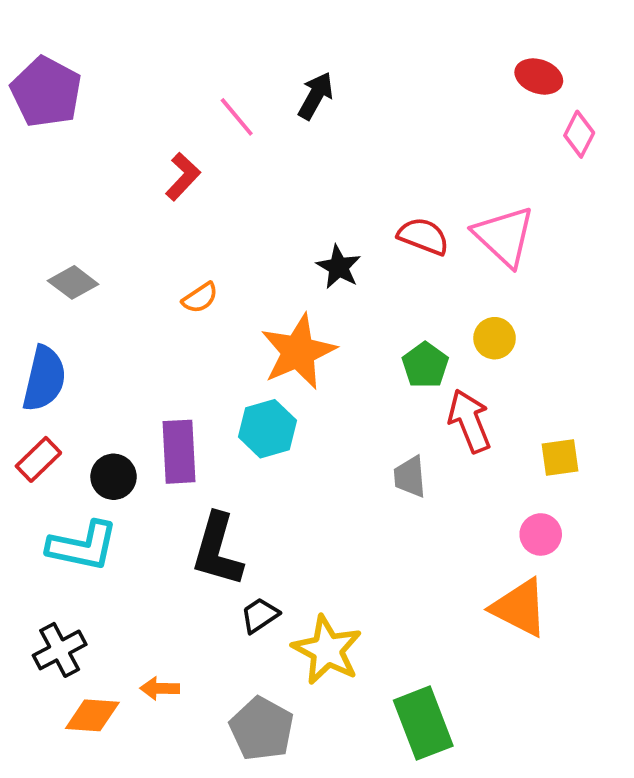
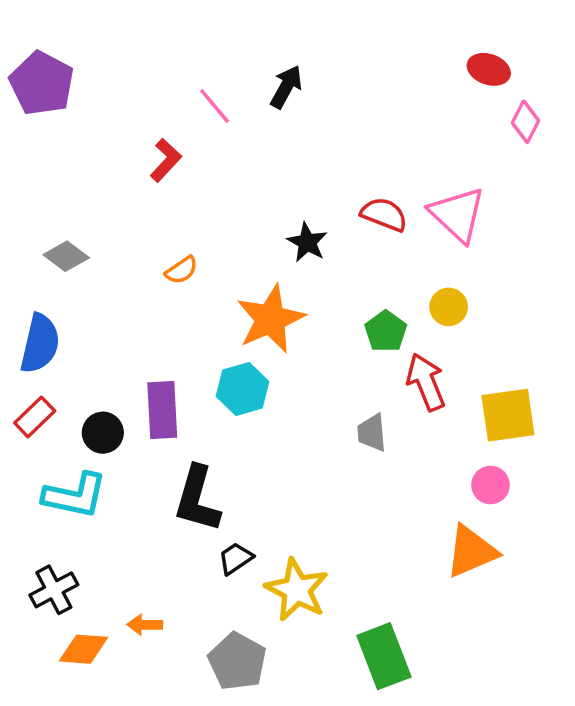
yellow square: (560, 458) -> (508, 415), size x1.6
orange triangle: (520, 608) -> (471, 551), turned -50

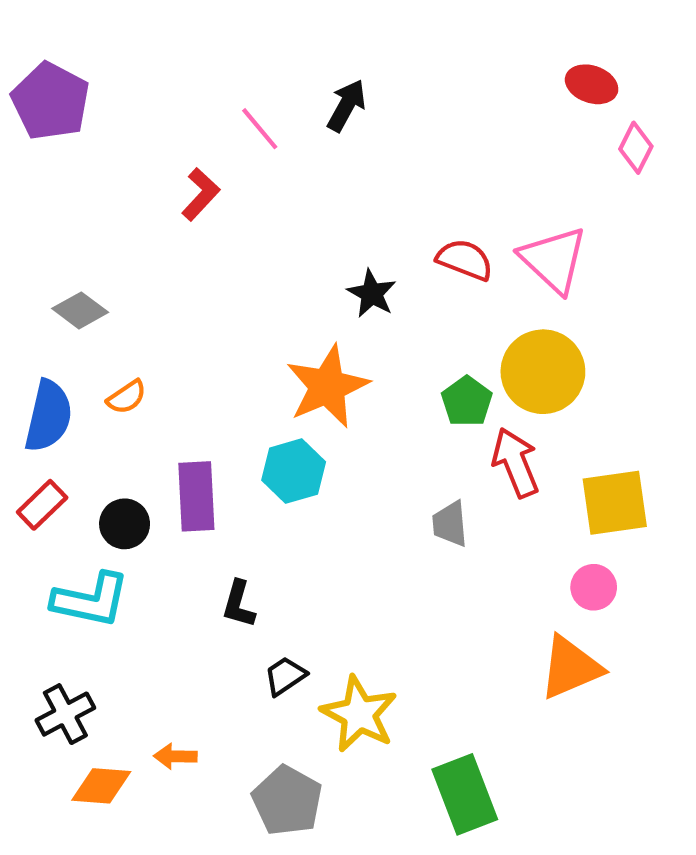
orange semicircle: (181, 270) -> (127, 397), moved
yellow circle: (449, 307) -> (543, 372), size x1.8
black L-shape: (197, 499) -> (239, 604), size x0.6

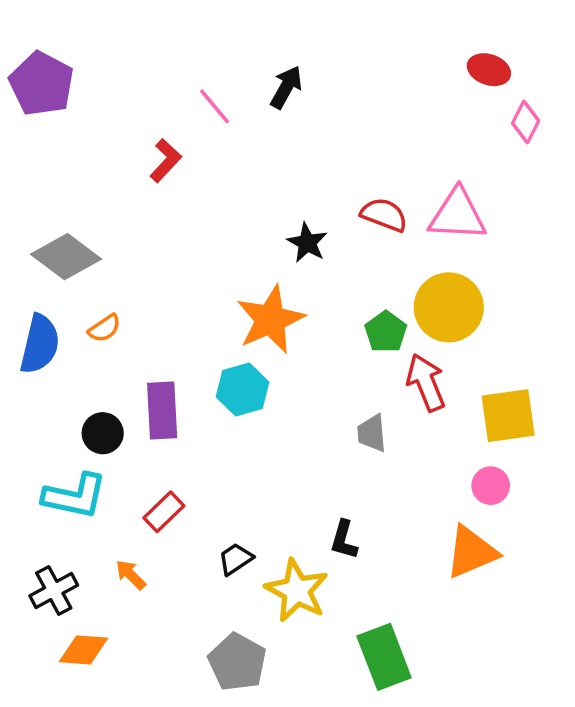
pink triangle: (554, 260) -> (457, 215), turned -40
gray diamond: (80, 310) -> (66, 257), size x1.5
red rectangle: (42, 505) -> (164, 512), moved
black L-shape: (239, 604) -> (344, 540), moved
orange arrow: (175, 756) -> (131, 575), moved, turned 44

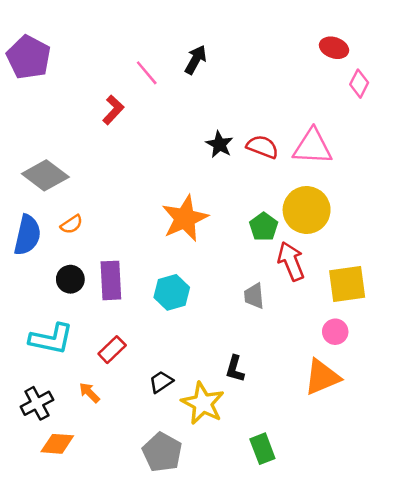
black star: (307, 243) -> (219, 144), moved
cyan hexagon: (242, 390) -> (172, 292), moved
black circle: (103, 433) -> (70, 279), moved
green rectangle: (384, 657) -> (262, 449), size x0.7

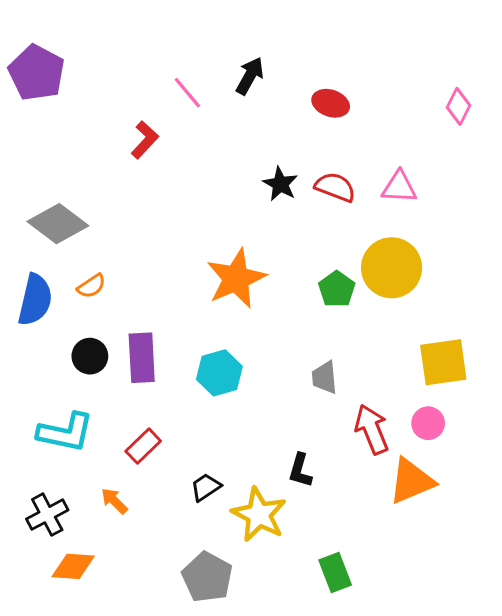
red ellipse: (334, 48) -> (331, 103), moved
pink triangle: (313, 147) -> (399, 187), size x0.7
red arrow: (291, 261) -> (372, 429), moved

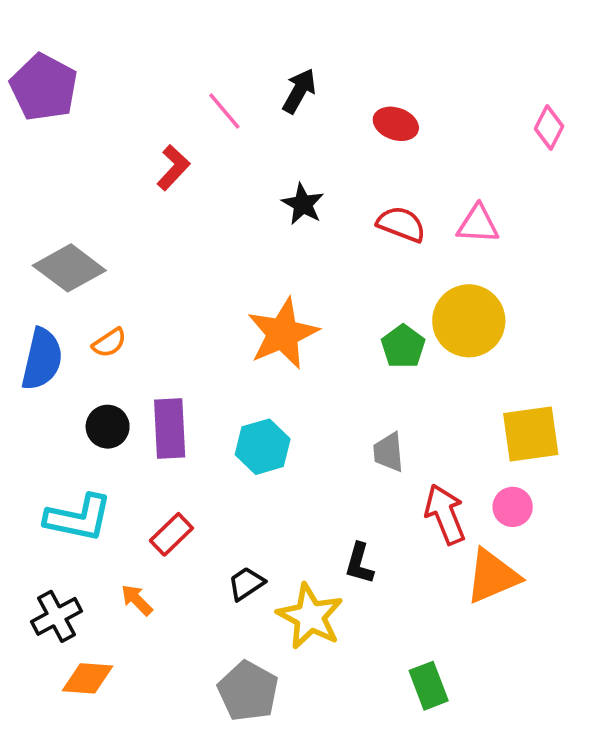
black star: (280, 184) -> (303, 204), moved
green rectangle: (335, 572) -> (429, 686), moved

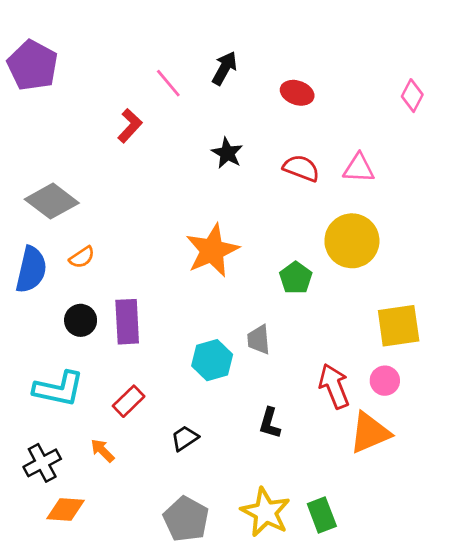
green pentagon: (403, 346) -> (296, 278), moved
cyan hexagon: (263, 447) -> (212, 360), moved
gray trapezoid: (389, 452) -> (259, 340), moved
yellow star: (310, 616) -> (266, 512), moved

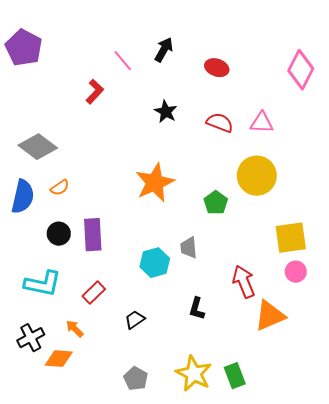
pink diamond: (412, 96) -> (301, 70), size x1.6
pink circle: (385, 381) -> (296, 272), moved
orange diamond: (65, 509) -> (59, 359), moved
gray pentagon: (186, 519) -> (136, 379), size x0.7

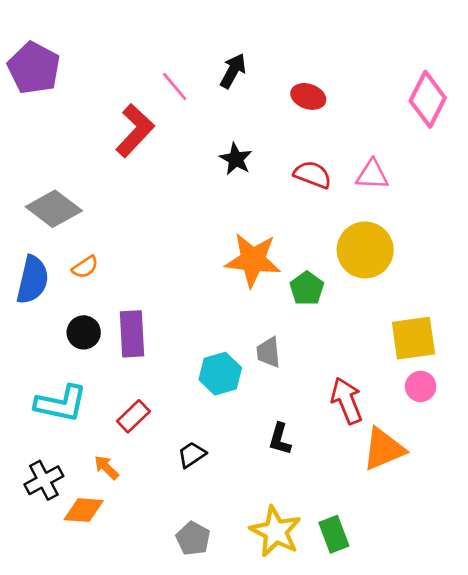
red L-shape: (95, 92) -> (135, 131), size x1.5
orange star: (155, 183) -> (253, 260), moved, turned 30

